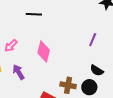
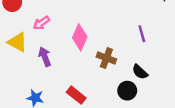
purple line: (93, 40) -> (142, 34), turned -48
brown cross: (68, 85) -> (106, 58), moved

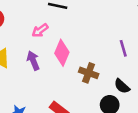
pink arrow: (41, 23) -> (40, 30), moved
purple arrow: (45, 57) -> (33, 61), moved

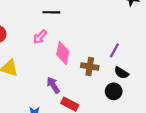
purple line: (123, 48) -> (114, 50), moved, turned 56
purple arrow: (33, 61) -> (53, 85), moved

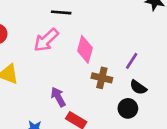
pink arrow: (40, 37) -> (46, 40), size x1.5
pink diamond: (63, 53) -> (85, 49), moved

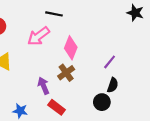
brown cross: (102, 78) -> (66, 73), moved, turned 35
black semicircle: (138, 87) -> (113, 85), turned -112

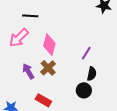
purple arrow: (43, 86) -> (28, 71), moved

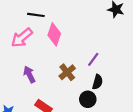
pink diamond: (49, 45) -> (54, 34), moved
brown cross: (48, 68) -> (67, 72), moved

